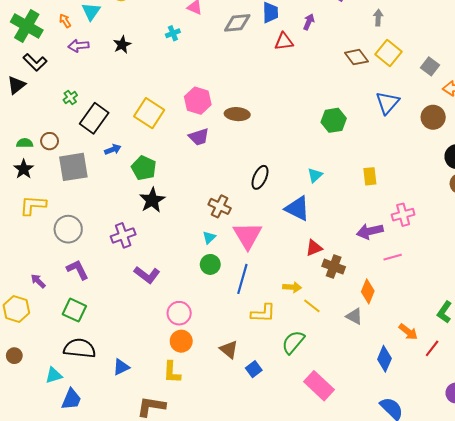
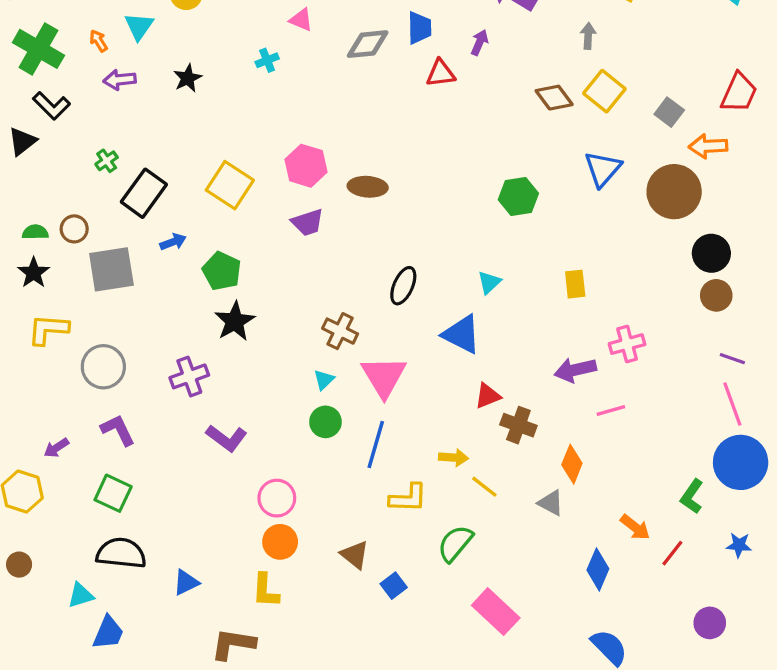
brown circle: (433, 117) -> (674, 192), size x1.4
purple arrow: (38, 281) -> (56, 448), turned -77

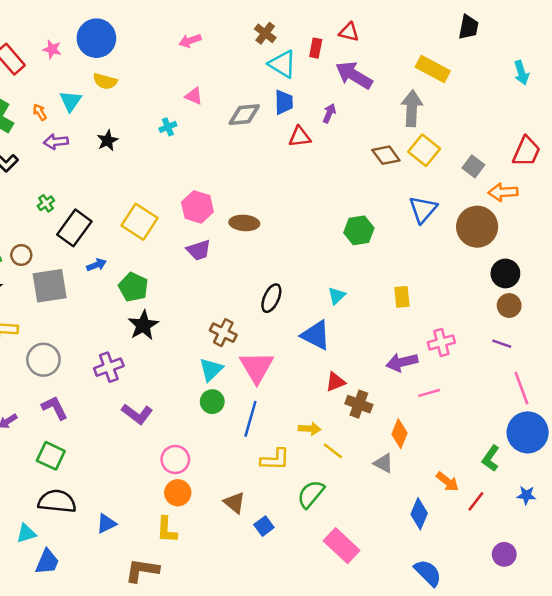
gray arrow: (588, 36) -> (412, 108), size x1.8
purple line: (732, 359) -> (502, 344), moved
cyan triangle: (324, 380) -> (211, 370), size x1.5

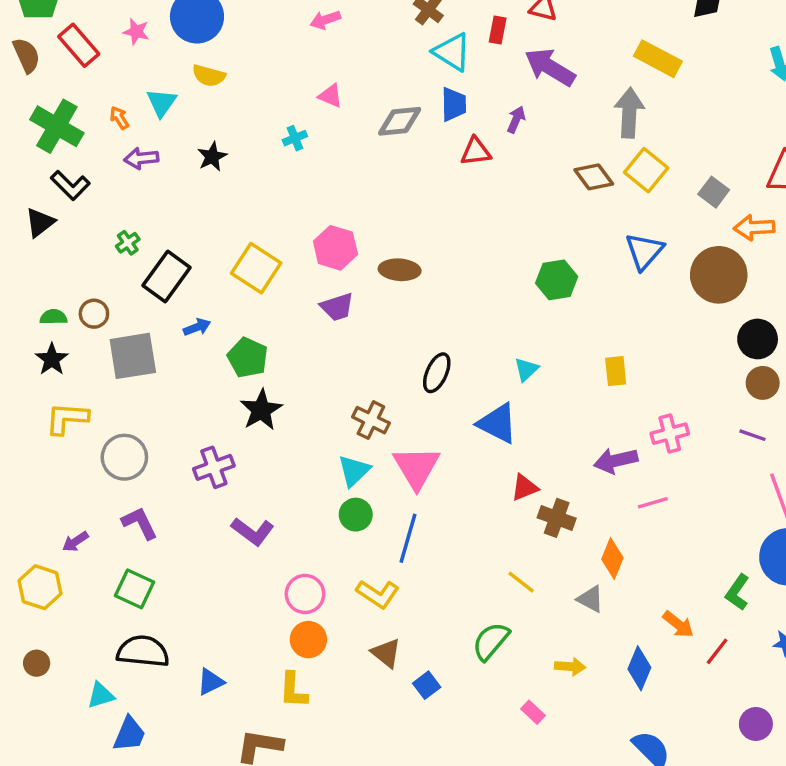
yellow arrow: (310, 429) -> (570, 667), moved
yellow L-shape: (275, 460) -> (378, 594), moved, turned 32
pink rectangle: (342, 546) -> (533, 712), size x0.5

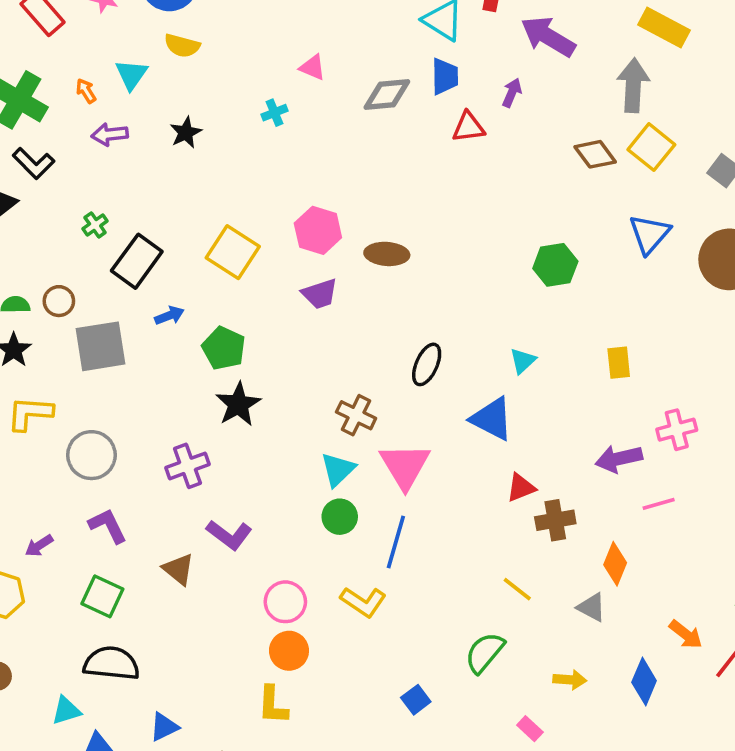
brown cross: (557, 518) -> (555, 520), turned -30
brown triangle: (386, 653) -> (178, 569), moved
blue triangle: (210, 682) -> (164, 727), moved

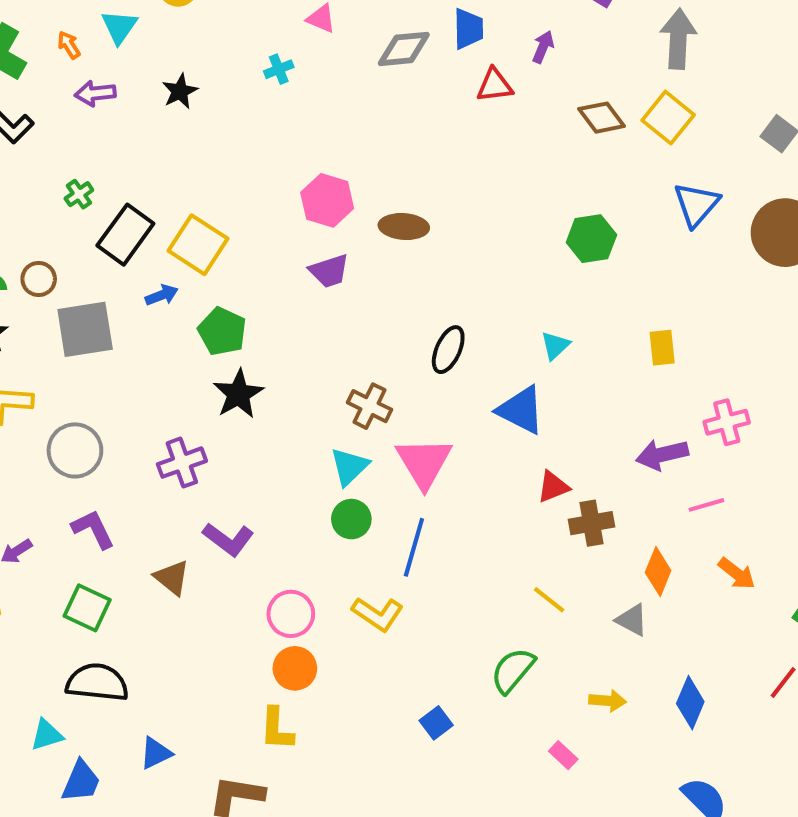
yellow square: (651, 147) -> (668, 118), moved
brown diamond: (595, 154) -> (602, 118), moved
yellow square: (233, 252) -> (198, 245), moved
orange arrow: (686, 634) -> (737, 574), moved

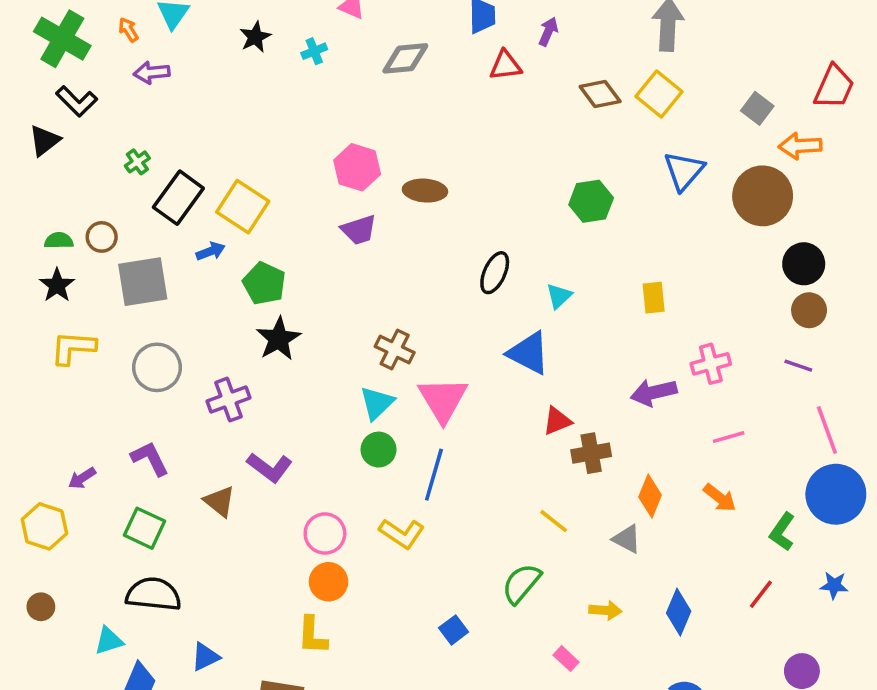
gray diamond: (404, 49) -> (405, 58), moved
black star: (180, 91) -> (255, 37), moved
black ellipse: (448, 350) -> (495, 273), moved
gray circle: (75, 450) -> (157, 367), moved
pink line: (706, 505) -> (729, 437), moved

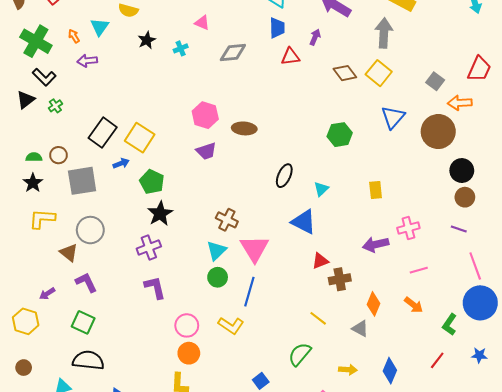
green cross: (137, 162) -> (55, 106), moved
purple cross: (228, 400) -> (149, 247), moved
purple L-shape: (270, 467) -> (155, 288), turned -140
brown triangle: (220, 501) -> (69, 253), moved

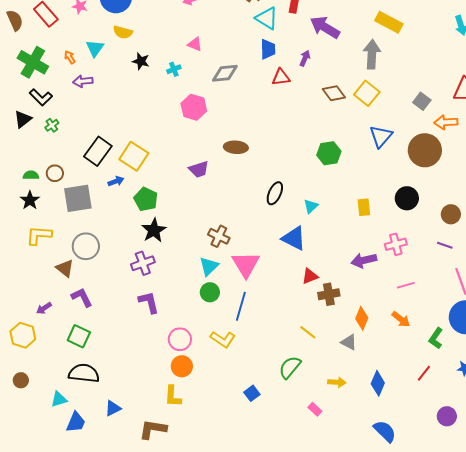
black star: (147, 40) -> (141, 61), turned -30
pink hexagon: (205, 115) -> (194, 107), moved
black circle: (462, 171) -> (407, 198), moved

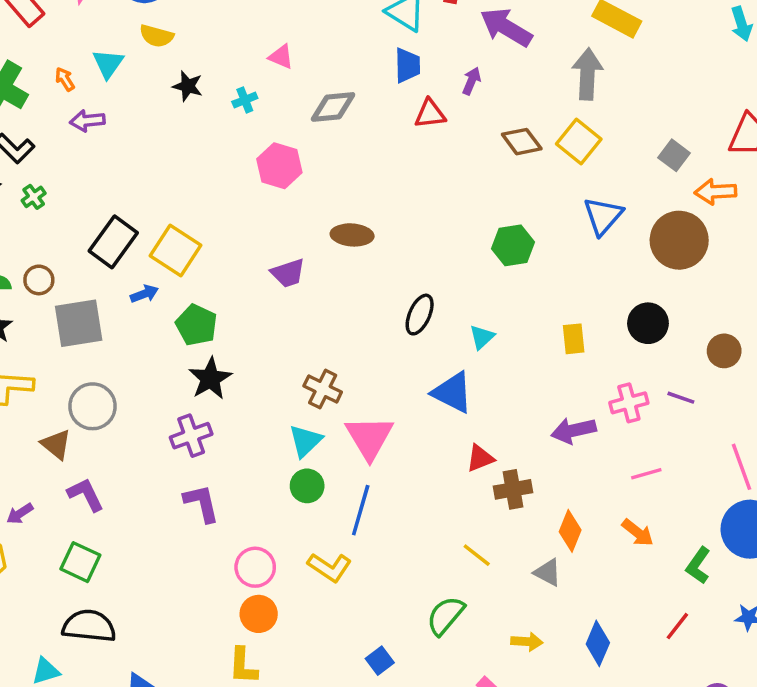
purple line: (445, 245) -> (681, 398), moved

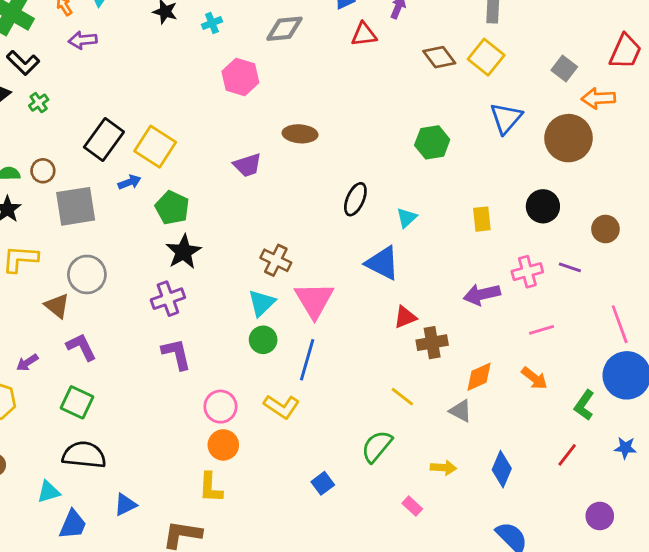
orange diamond: (570, 531) -> (479, 377), turned 44

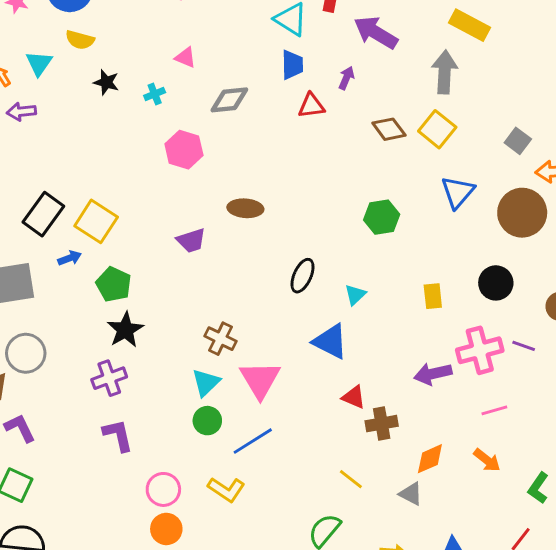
pink cross: (527, 272) -> (480, 350), size x1.4
red triangle: (405, 317) -> (354, 397), turned 45
blue line: (307, 360) -> (253, 441), turned 42

